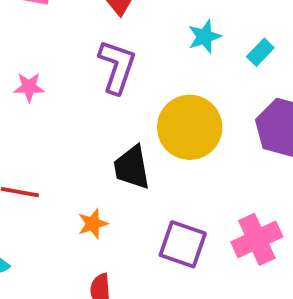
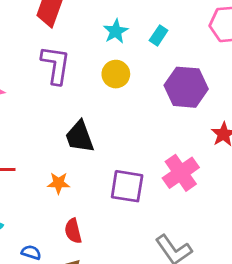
yellow circle: (190, 127) -> (116, 74), moved, size x0.6
orange star: (93, 224) -> (59, 183), turned 30

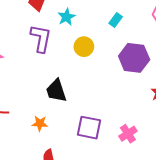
cyan star: (116, 31) -> (66, 17), moved
pink cross: (181, 173) -> (128, 134), moved, size x0.7

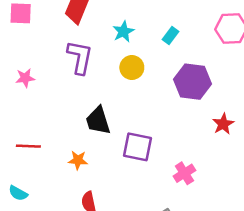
cyan star: (66, 17) -> (123, 32), moved
purple square: (89, 128) -> (137, 147), moved

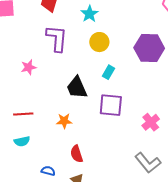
cyan rectangle: (170, 36) -> (108, 72), moved
pink star: (25, 78) -> (29, 67), moved
cyan semicircle: (18, 193) -> (22, 141), moved, turned -35

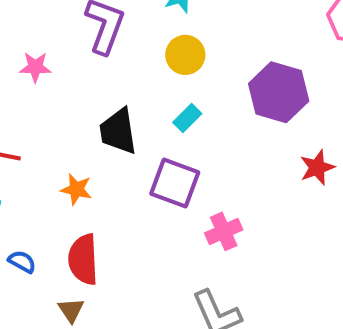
pink cross: (151, 122) -> (224, 231), moved
red semicircle: (77, 154) -> (83, 259), size x1.4
blue semicircle: (48, 171) -> (22, 262), moved

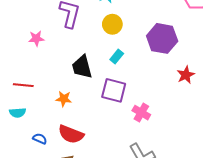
pink cross: (224, 231) -> (141, 113), turned -30
red semicircle: (83, 259) -> (71, 134), turned -60

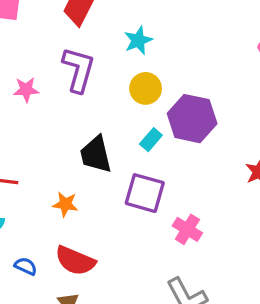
pink star: (36, 38) -> (26, 90), moved
purple hexagon: (162, 38) -> (192, 119), moved

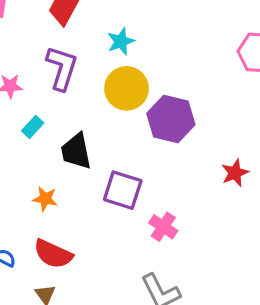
yellow circle: (146, 88) -> (127, 88), size x1.4
cyan rectangle: (151, 140) -> (33, 127), moved

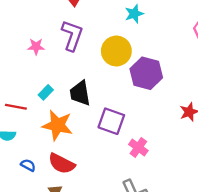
cyan star: (121, 41) -> (134, 14), moved
cyan rectangle: (33, 127) -> (46, 92), moved
orange star: (45, 199) -> (57, 125), size x1.8

